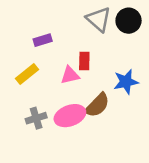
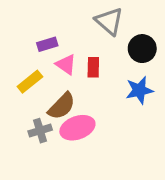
black circle: (129, 21) -> (142, 49), moved
pink triangle: (70, 75) -> (66, 64), moved, turned 48
brown semicircle: (97, 105) -> (62, 106), moved

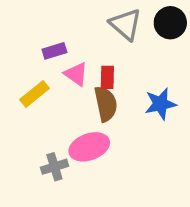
black circle: (142, 49) -> (170, 23), moved
brown semicircle: (62, 106) -> (106, 104), moved, turned -56
gray cross: (40, 131) -> (54, 167), moved

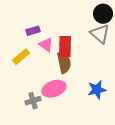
gray triangle: (126, 24) -> (100, 34), moved
red rectangle: (107, 77) -> (65, 47), size x1.5
blue star: (160, 104) -> (97, 90), moved

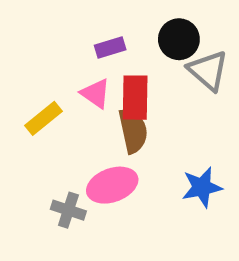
black circle: (103, 14) -> (179, 39), moved
purple rectangle: (33, 31) -> (110, 48), moved
gray cross: (33, 101) -> (68, 210), turned 35

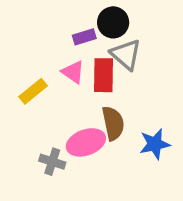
black circle: (179, 39) -> (113, 22), moved
gray triangle: (208, 70) -> (126, 54), moved
brown semicircle: (133, 131) -> (113, 123), moved

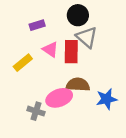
purple rectangle: (84, 37) -> (37, 25), moved
brown semicircle: (113, 123) -> (78, 85), turned -75

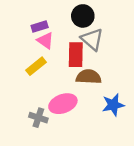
pink triangle: (50, 49) -> (45, 41), moved
yellow rectangle: (23, 63) -> (36, 66), moved
brown semicircle: (78, 85) -> (89, 77), moved

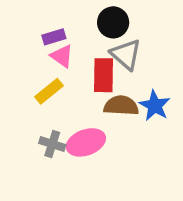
blue star: (113, 105) -> (155, 106), moved, turned -30
gray cross: (38, 118) -> (52, 144), moved

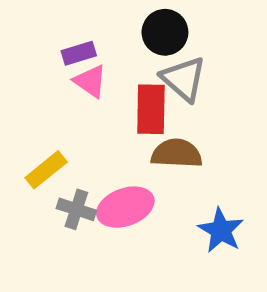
yellow rectangle: (49, 91) -> (46, 170), moved
blue star: (155, 106) -> (221, 230), moved

